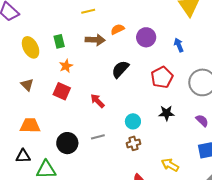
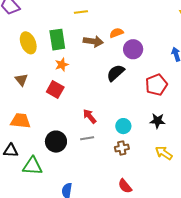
yellow line: (88, 11) -> (81, 12), moved
purple circle: (146, 37) -> (133, 49), moved
green rectangle: (59, 41) -> (57, 40), size x1.5
red arrow: (97, 101) -> (90, 116), moved
yellow arrow: (170, 165) -> (164, 153), moved

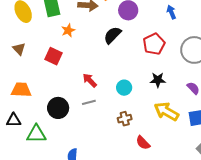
orange star: (62, 65) -> (68, 30), moved
brown cross: (122, 148) -> (125, 119), moved
yellow arrow: (164, 153) -> (166, 111), size x1.4
red semicircle: (125, 186) -> (143, 143), moved

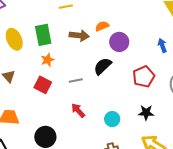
orange star: (68, 30) -> (47, 60), moved
gray line: (89, 102) -> (76, 80), moved

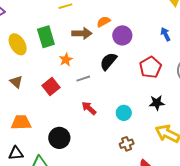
orange star: (47, 60) -> (66, 60), moved
red square: (43, 85) -> (51, 87), turned 30

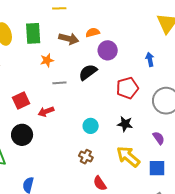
red square: (51, 87) -> (21, 100), moved
red arrow: (89, 108) -> (46, 112), moved, turned -77
brown cross: (127, 144) -> (86, 157), turned 32

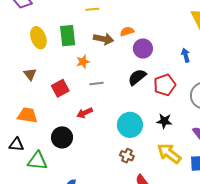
black semicircle: (88, 72) -> (137, 77), moved
red square: (21, 100) -> (60, 88), moved
cyan circle: (91, 126) -> (130, 125), size x1.6

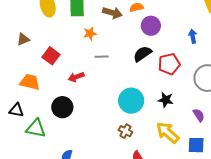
brown triangle: (30, 74) -> (23, 39), moved, turned 40
red square: (60, 88) -> (51, 56), moved, turned -30
red arrow: (85, 113) -> (76, 77), moved

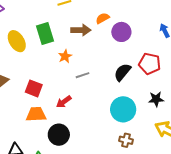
black semicircle: (142, 54) -> (122, 72), moved
red pentagon: (169, 64) -> (150, 64), turned -30
orange trapezoid: (30, 82) -> (36, 114), moved

